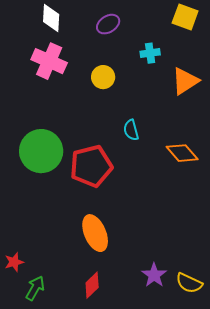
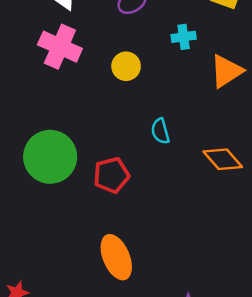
red pentagon: (91, 166) -> (111, 175), size x0.7

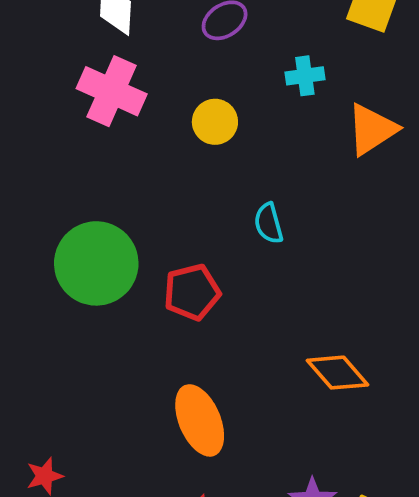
orange diamond: (223, 159) -> (337, 373), moved

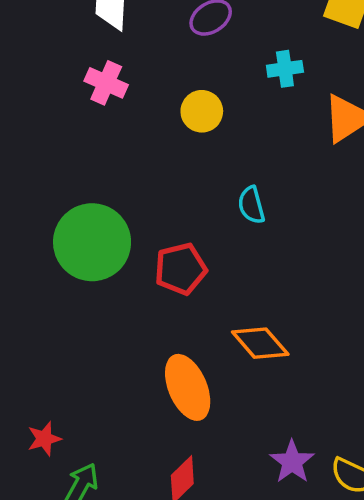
pink cross: (112, 91) -> (106, 83), size x0.7
orange diamond: (337, 373) -> (260, 343), moved

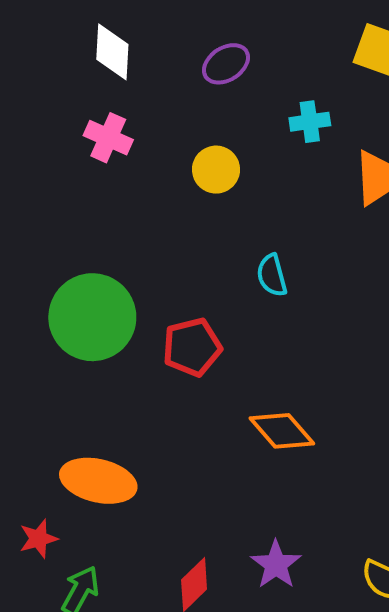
orange ellipse: (188, 387) -> (98, 481), moved, turned -54
purple star: (292, 462) -> (276, 565), moved

